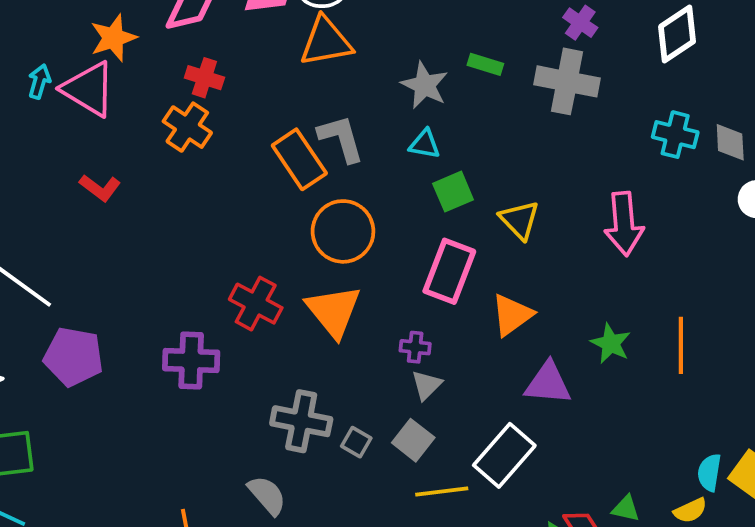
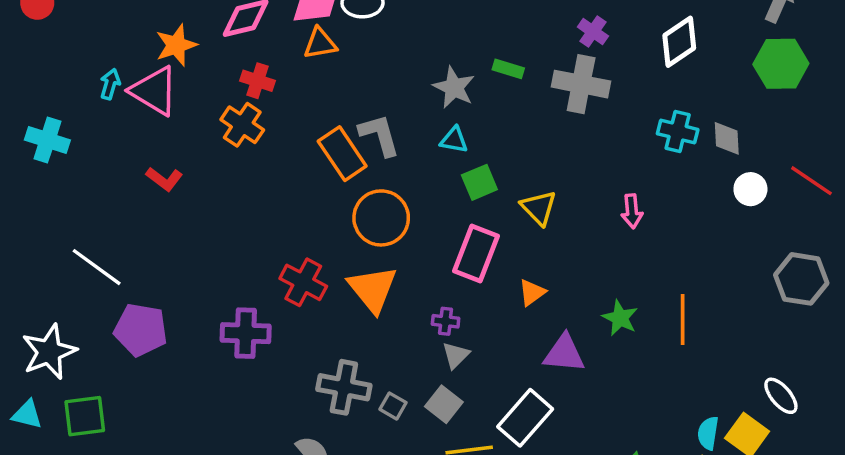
orange triangle: (326, 42) -> (320, 43), moved, size x0.7
pink arrow: (624, 224) -> (632, 211), size x0.6
orange triangle: (512, 315) -> (532, 292), size x0.7

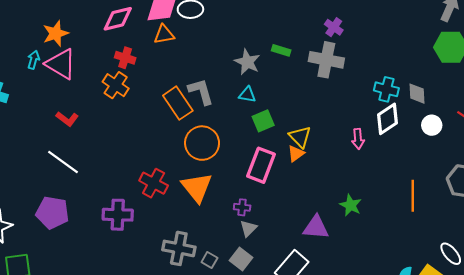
white diamond: (679, 42) -> (387, 119), moved
orange star: (176, 45) -> (56, 33), moved
white line: (97, 267) -> (63, 162), moved
orange triangle: (532, 292) -> (296, 154), moved
orange line: (683, 320) -> (413, 196), moved

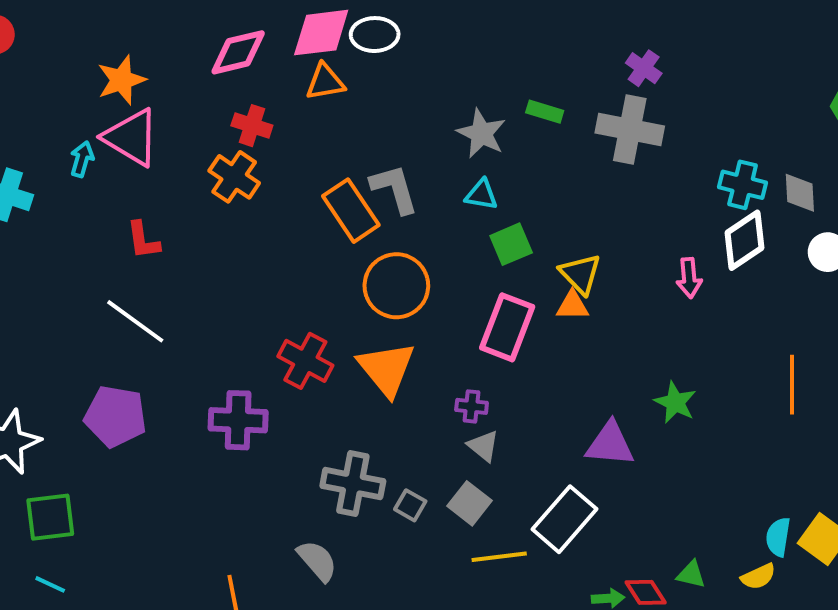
cyan arrow: (33, 60) -> (82, 159), moved
red L-shape: (67, 119) -> (143, 240), turned 45
orange triangle: (296, 154) -> (572, 306), turned 36
gray triangle: (248, 228) -> (483, 446), turned -36

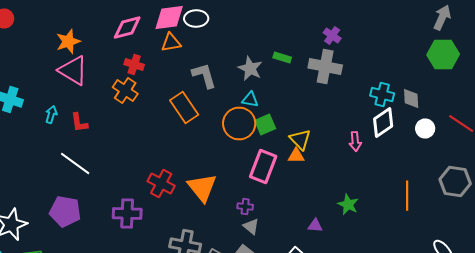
cyan arrow: (82, 159) -> (51, 114), moved
gray L-shape: (394, 189) -> (204, 76), moved
orange circle: (396, 286) -> (239, 124), moved
purple triangle: (610, 444) -> (315, 226), size x0.6

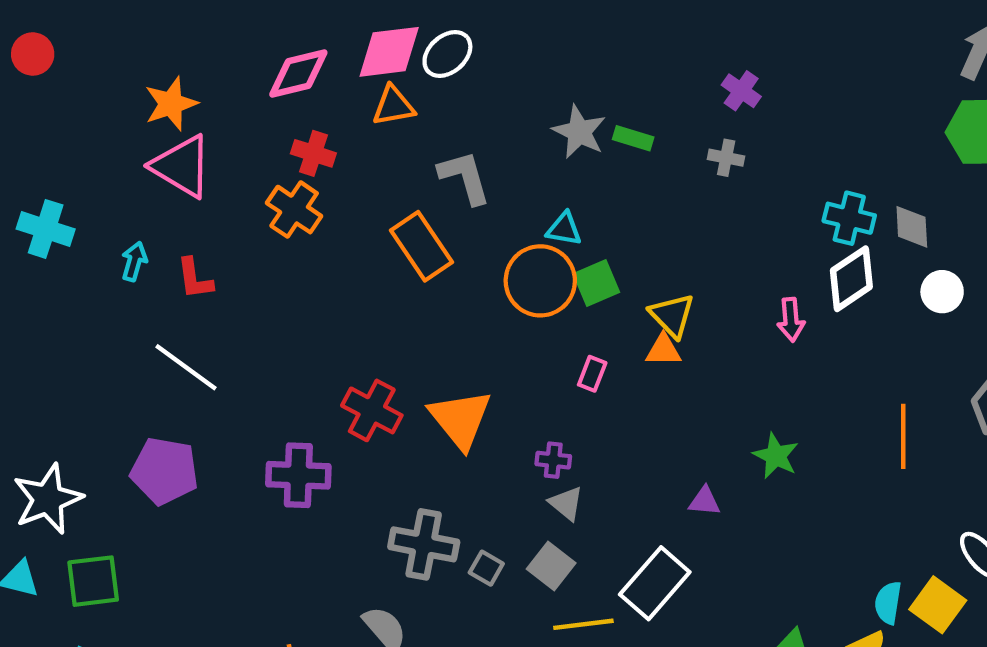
white ellipse: (196, 18) -> (447, 54), turned -40
gray cross: (325, 66) -> (726, 158), size x0.5
gray star: (250, 68) -> (579, 132), moved
pink rectangle: (263, 166) -> (592, 374), size x0.5

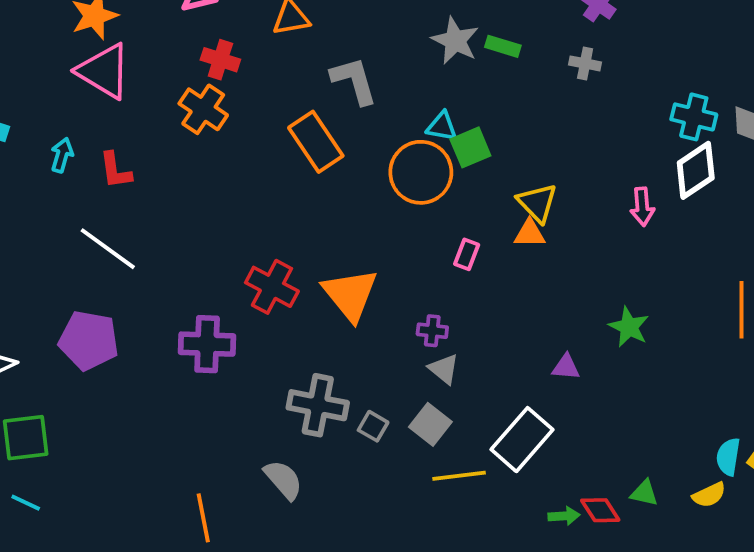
green square: (596, 283) -> (470, 147), moved

